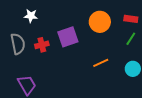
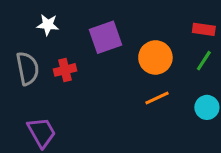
orange circle: (100, 22) -> (155, 57), moved
purple square: (68, 37) -> (106, 37), moved

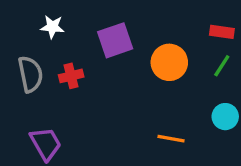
orange line: (157, 98) -> (171, 139), moved, turned 35

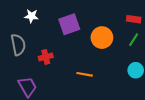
red cross: (71, 76) -> (46, 57), moved
orange line: (171, 139) -> (85, 74), moved

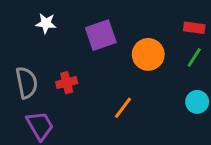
gray semicircle: (18, 45) -> (27, 83), moved
orange line: (85, 74) -> (123, 108), turned -63

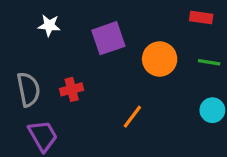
red rectangle: (194, 28) -> (201, 17), moved
green line: (194, 57) -> (209, 62), turned 66

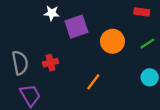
white star: (49, 25) -> (52, 13), moved
green line: (209, 62) -> (147, 44), turned -42

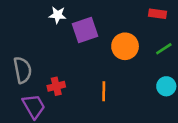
red cross: (50, 63) -> (56, 86), moved
orange line: (93, 82) -> (104, 91), turned -36

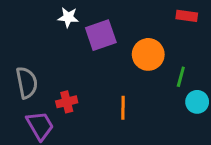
green line: (164, 49) -> (181, 77), moved, turned -42

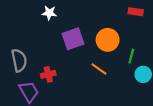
purple square: (101, 35) -> (73, 39), moved
orange line: (123, 108) -> (99, 69), moved, turned -56

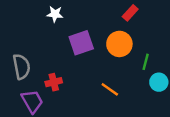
red rectangle: (136, 12) -> (130, 13), moved, turned -56
orange line: (99, 69) -> (110, 89), moved

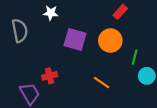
purple square: (81, 43) -> (75, 39), turned 35
gray semicircle: (21, 67) -> (20, 31), moved

